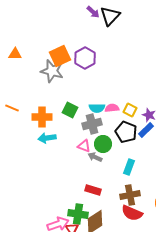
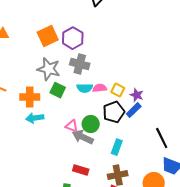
gray star: (52, 71) -> (49, 69), moved
gray cross: (92, 124) -> (80, 64), moved, turned 30
black pentagon: (126, 132) -> (114, 112), turned 30
gray arrow: (95, 157) -> (83, 137), size x1.5

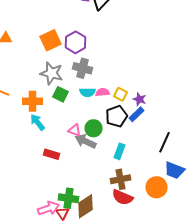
cyan arrow: (35, 118) -> (38, 122), turned 60
black line: (162, 138) -> (164, 142), turned 50
red rectangle: (81, 170) -> (52, 154), moved

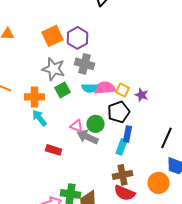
pink semicircle: (102, 92) -> (105, 88), size x1.5
green square: (60, 94) -> (63, 90), turned 35
blue rectangle: (136, 114) -> (128, 134), moved, turned -35

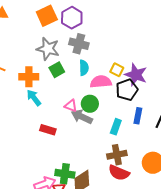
cyan semicircle: (90, 88) -> (84, 68), turned -91
pink semicircle: (105, 88) -> (101, 82), moved
purple star: (142, 95) -> (136, 75), size x1.6
black pentagon: (119, 112) -> (127, 90), moved
blue rectangle: (128, 134) -> (138, 116), moved

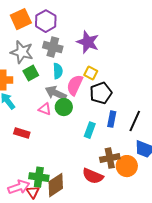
purple star: (136, 75) -> (88, 42), moved
pink semicircle: (101, 82) -> (75, 85), turned -60
gray arrow: (82, 117) -> (56, 93), moved
brown cross: (117, 155) -> (110, 158), moved

